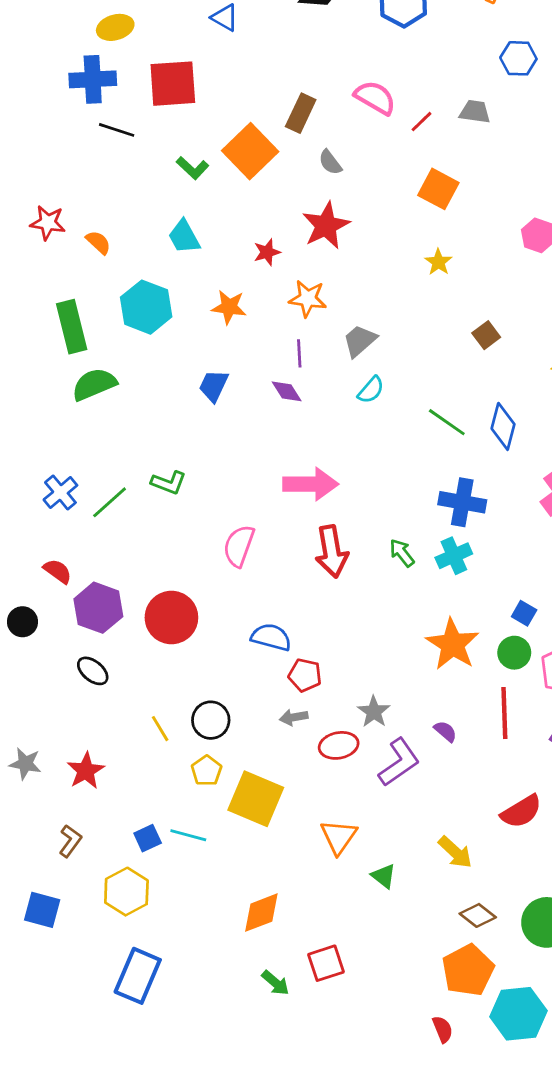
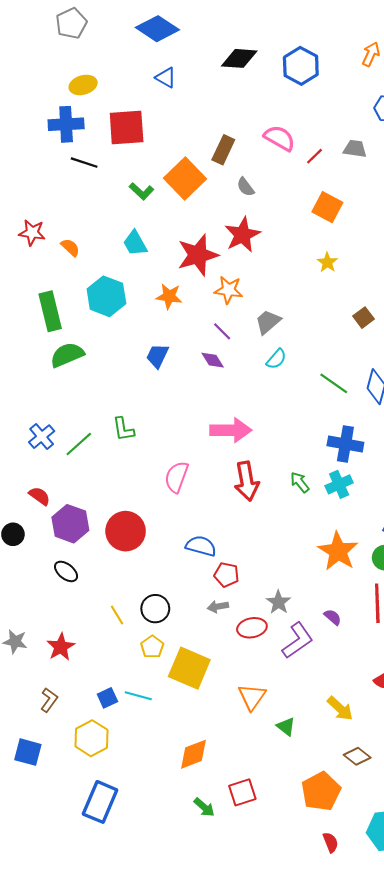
red star: (267, 252) -> (198, 255), size x2.0
purple line: (299, 353) -> (222, 331), turned -42
green L-shape: (169, 483) -> (123, 429), turned 60
orange pentagon: (468, 970) -> (321, 791), moved

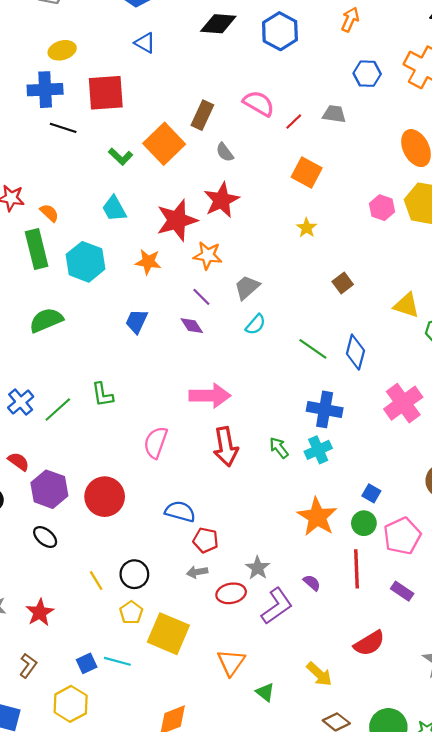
green rectangle: (50, 311) -> (37, 249), moved

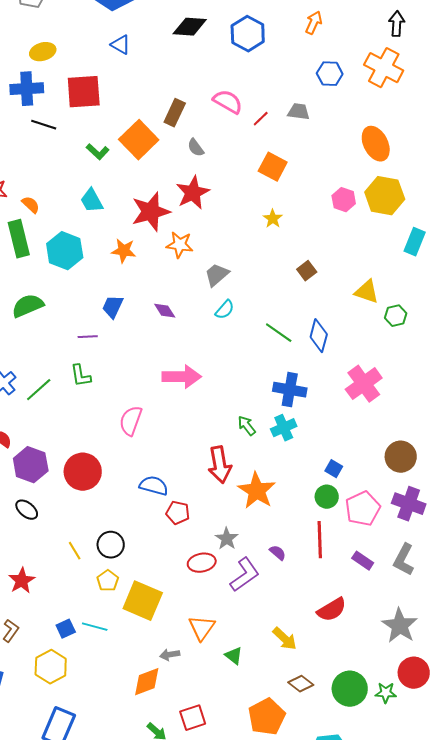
purple line: (201, 297) -> (88, 337), moved, turned -48
red arrow: (226, 447) -> (220, 465), moved
orange star: (317, 517) -> (257, 491), moved
gray arrow: (197, 572) -> (170, 655), moved

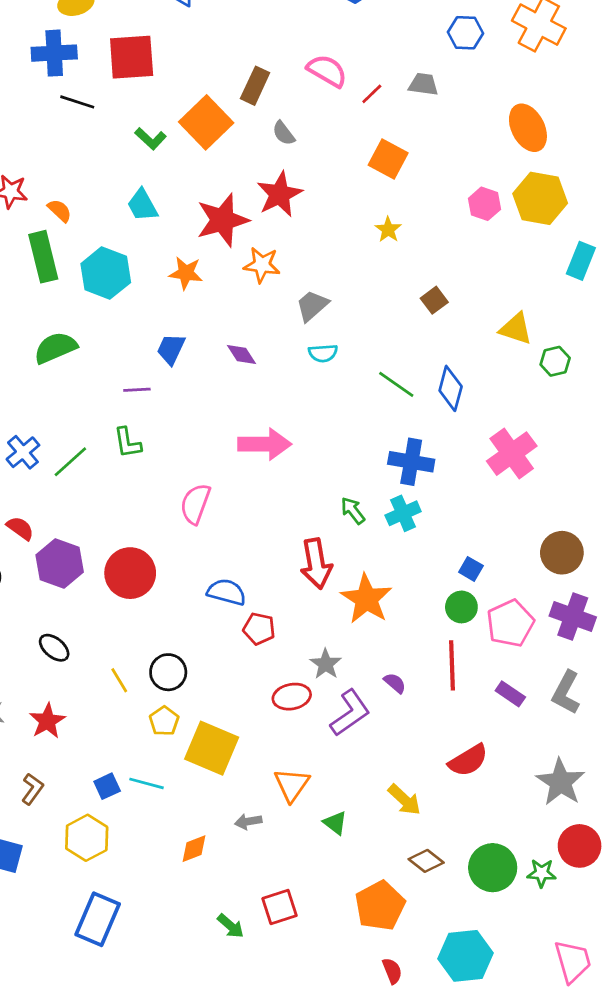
cyan semicircle: (225, 310) -> (323, 353), turned 45
black ellipse: (27, 510) -> (54, 648), moved
orange diamond: (147, 682) -> (194, 849), moved, size x0.7

